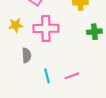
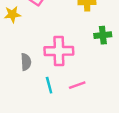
yellow star: (16, 25) -> (12, 14), moved
pink cross: (46, 28) -> (59, 51), moved

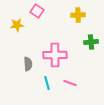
pink line: (77, 85) -> (70, 83), turned 40

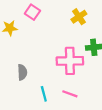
yellow cross: (78, 15) -> (79, 17), turned -32
pink cross: (55, 55) -> (70, 61), moved

